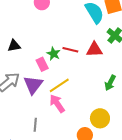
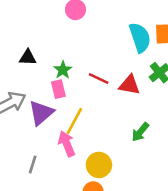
green star: (54, 54) -> (63, 70), moved
yellow line: (59, 85) -> (74, 121), turned -40
yellow circle: (100, 118) -> (99, 165), moved

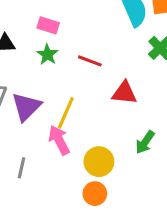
red triangle: (129, 85) -> (124, 93), moved
pink rectangle: (58, 89) -> (48, 25), moved, turned -54
green arrow: (140, 132) -> (145, 142), moved

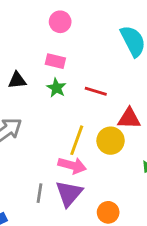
purple triangle: (26, 107) -> (69, 194), moved
pink arrow: (59, 140) -> (72, 165), turned 136
yellow circle: (99, 162) -> (111, 141), moved

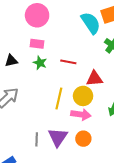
pink circle: (60, 22) -> (37, 15), size x1.5
pink arrow: (72, 165) -> (81, 114), moved
orange circle: (108, 212) -> (83, 139), moved

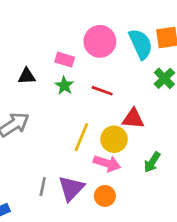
pink circle: (37, 15) -> (100, 41), moved

